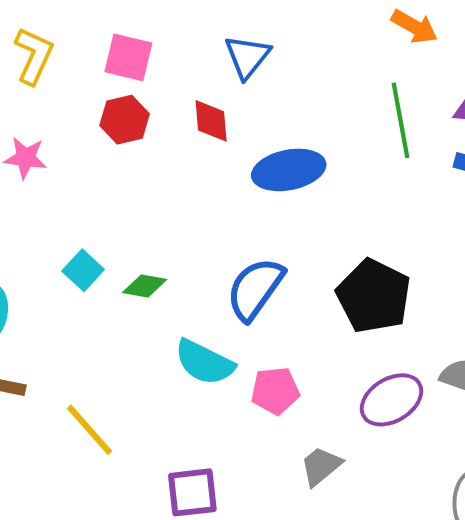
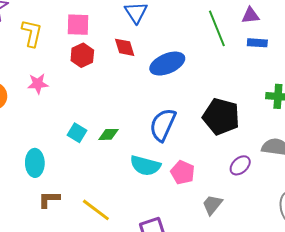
pink pentagon: (275, 391) -> (183, 172), turned -30
purple ellipse: (391, 400) -> (240, 165), size x0.7

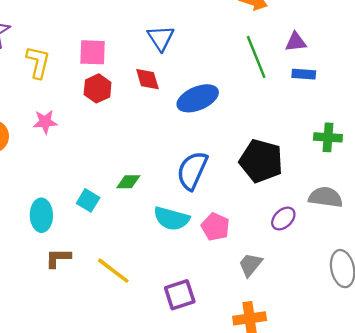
cyan square: (77, 133) -> (88, 200), moved

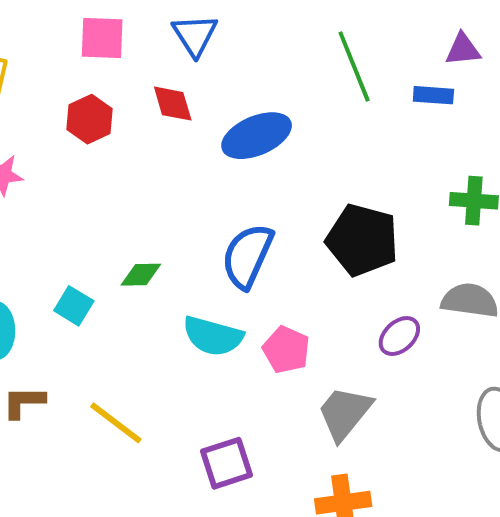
purple triangle: (296, 42) -> (463, 49), moved
pink square: (93, 52) -> (102, 38), moved
gray trapezoid: (250, 265) -> (345, 413), size x1.4

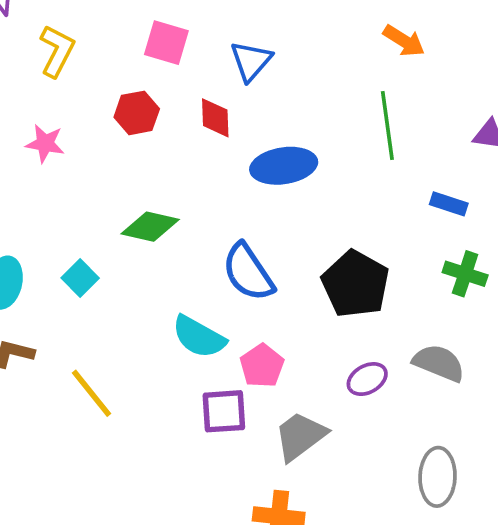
blue rectangle: (433, 95) -> (449, 204), moved
blue semicircle: (247, 256) -> (248, 272), turned -72
green diamond: (141, 275) -> (150, 227), moved, size x1.4
purple square: (227, 463) -> (224, 411), moved

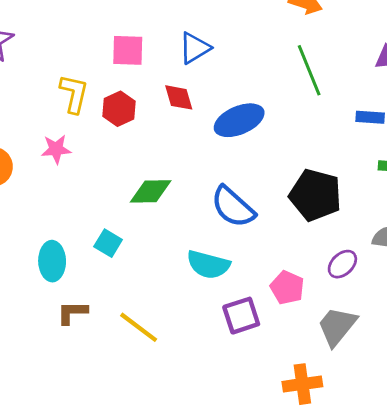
yellow L-shape: (57, 51) -> (74, 94), moved
blue triangle: (251, 61) -> (195, 48), turned 32
pink pentagon: (262, 366) -> (287, 288), moved
gray trapezoid: (300, 436) -> (337, 326), moved

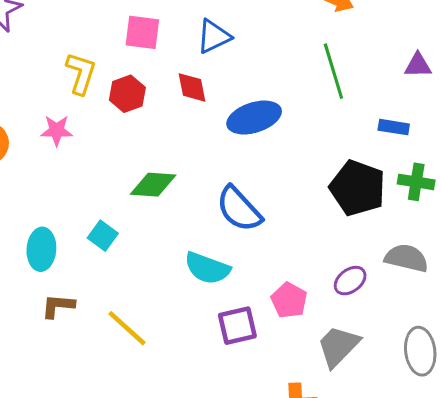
black pentagon: (315, 195) -> (357, 188), moved

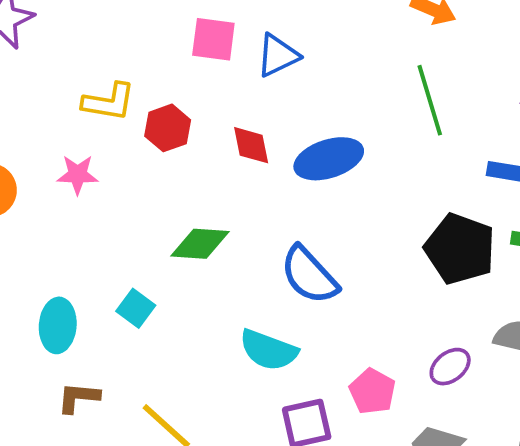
pink square: (142, 32) -> (213, 39), moved
yellow L-shape: (81, 73) -> (109, 102), turned 81
red diamond: (192, 87) -> (251, 145), moved

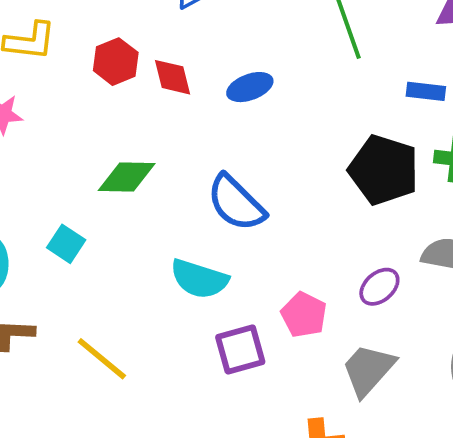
red hexagon: (168, 128) -> (116, 62), moved
blue ellipse: (329, 159) -> (250, 87), size x0.7

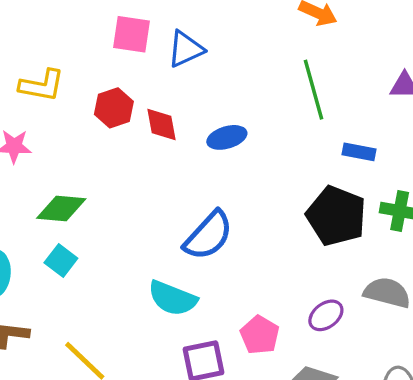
blue rectangle: (426, 91) -> (359, 152), moved
green diamond: (127, 177) -> (61, 208), moved
blue semicircle: (236, 203) -> (208, 236), turned -96

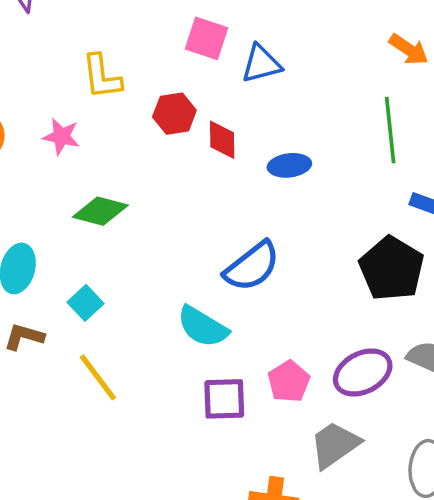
yellow L-shape: (42, 85) -> (102, 77), turned 63
cyan square: (61, 261) -> (85, 303), moved
purple ellipse: (326, 315) -> (363, 373), size x1.5

